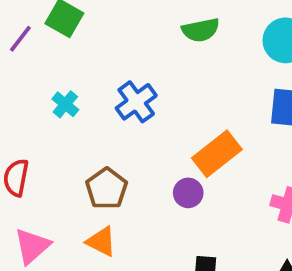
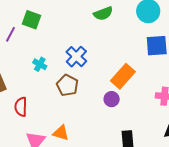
brown pentagon: (107, 189) -> (67, 85), moved
orange triangle: (101, 241) -> (61, 133), moved

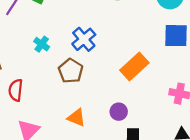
purple circle: (112, 99) -> (119, 112), moved
orange triangle: (61, 133) -> (76, 118), moved

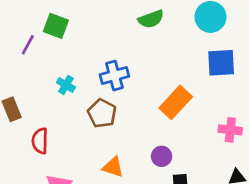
blue cross: (84, 39) -> (114, 75), turned 30

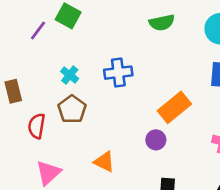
brown pentagon: (102, 113) -> (72, 109), moved
purple circle: (162, 156) -> (156, 140), moved

